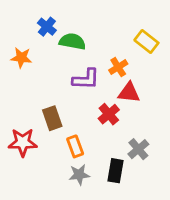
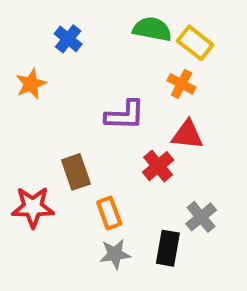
green semicircle: (72, 41) -> (152, 29), moved
yellow rectangle: (146, 41) -> (195, 43), moved
orange star: (21, 58) -> (31, 84), turned -30
orange cross: (118, 67) -> (182, 84), moved, turned -30

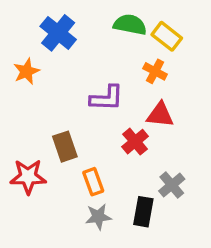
blue cross: (68, 39) -> (58, 33), size x1.5

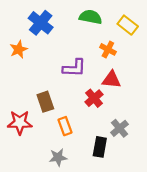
yellow rectangle: (167, 36) -> (128, 25), moved
gray star: (98, 217) -> (58, 157), moved

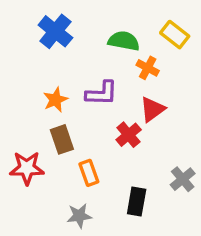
green semicircle: (91, 17) -> (124, 41), moved
orange star: (19, 49) -> (55, 100), moved
red triangle: (111, 80) -> (152, 109), turned -42
gray cross: (120, 128) -> (183, 179), moved

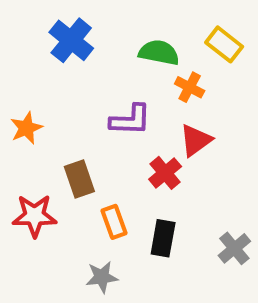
orange star: (55, 100) -> (26, 128), moved
gray cross: (183, 179) -> (234, 248), moved
black rectangle: (137, 201) -> (163, 238), moved

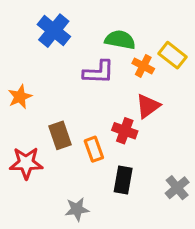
yellow rectangle: (224, 44) -> (172, 55), moved
purple L-shape: (130, 120) -> (99, 72), moved
red cross: (165, 173) -> (125, 131), turned -30
orange rectangle: (114, 222) -> (94, 149), moved

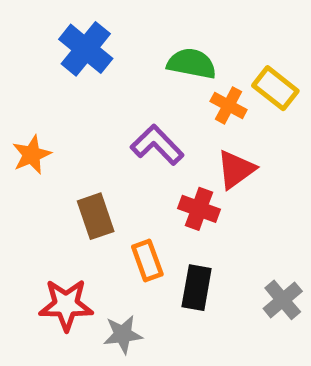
purple L-shape: (99, 72) -> (157, 145), moved, turned -136
orange rectangle: (94, 149) -> (147, 261), moved
red star: (26, 163) -> (66, 305), moved

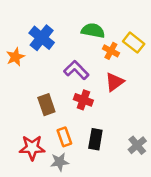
blue cross: (86, 49) -> (42, 38), moved
orange star: (32, 155) -> (15, 57), moved
red cross: (199, 209) -> (83, 100), moved
orange rectangle: (147, 261) -> (64, 137), moved

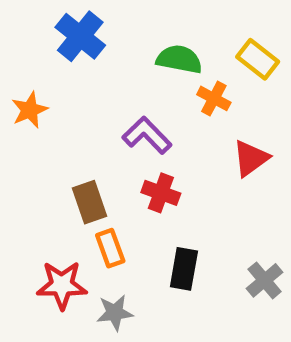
blue cross: (42, 38) -> (80, 36), moved
yellow rectangle: (134, 43) -> (258, 59), moved
red triangle: (115, 82) -> (251, 158), moved
orange rectangle: (64, 137) -> (110, 248), moved

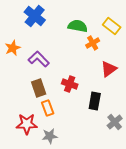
orange cross: (214, 98) -> (93, 43), turned 32
purple L-shape: (147, 135) -> (39, 59), moved
black rectangle: (184, 269) -> (95, 101), moved

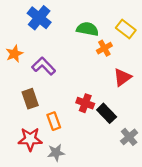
red cross: (70, 84) -> (85, 103), moved
brown rectangle: (39, 88) -> (30, 99), moved
black rectangle: (95, 101) -> (107, 113), turned -54

